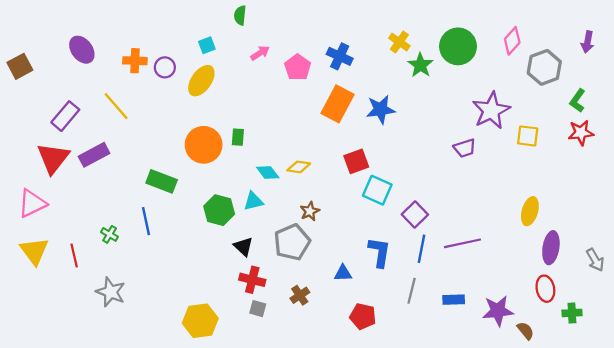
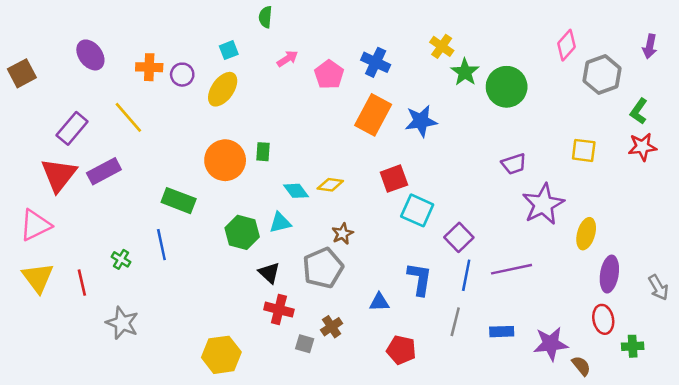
green circle: (458, 46) -> (507, 87), moved
purple star: (491, 111) -> (543, 204), moved
gray square: (258, 309) -> (305, 344), moved

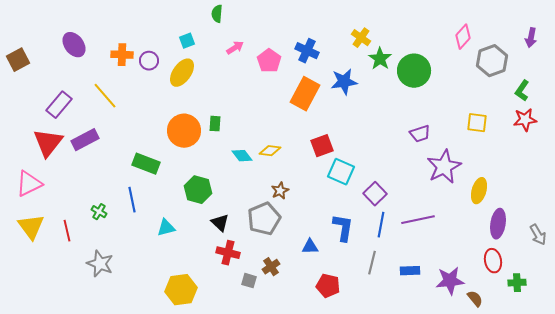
blue star: (421, 121) -> (344, 82), moved
cyan triangle: (280, 223) -> (166, 228), moved

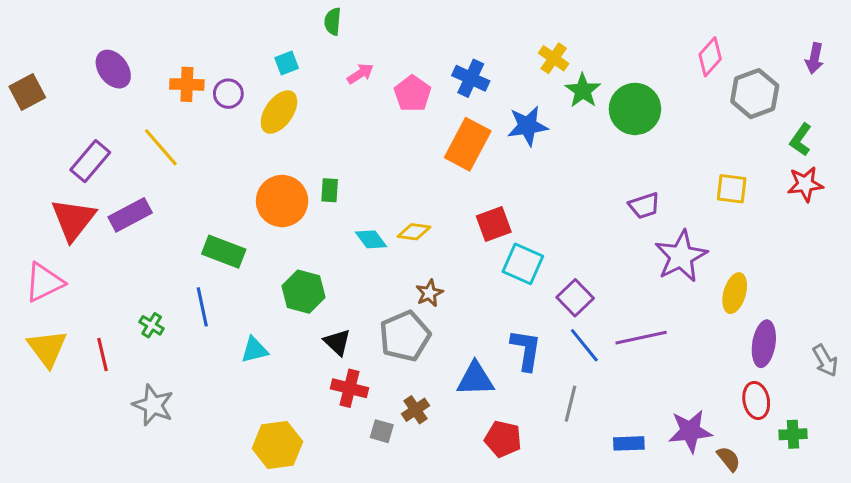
blue line: (381, 225) -> (584, 345), turned -50
blue triangle: (310, 247) -> (475, 379), size x1.5
blue rectangle: (410, 271) -> (629, 443), moved

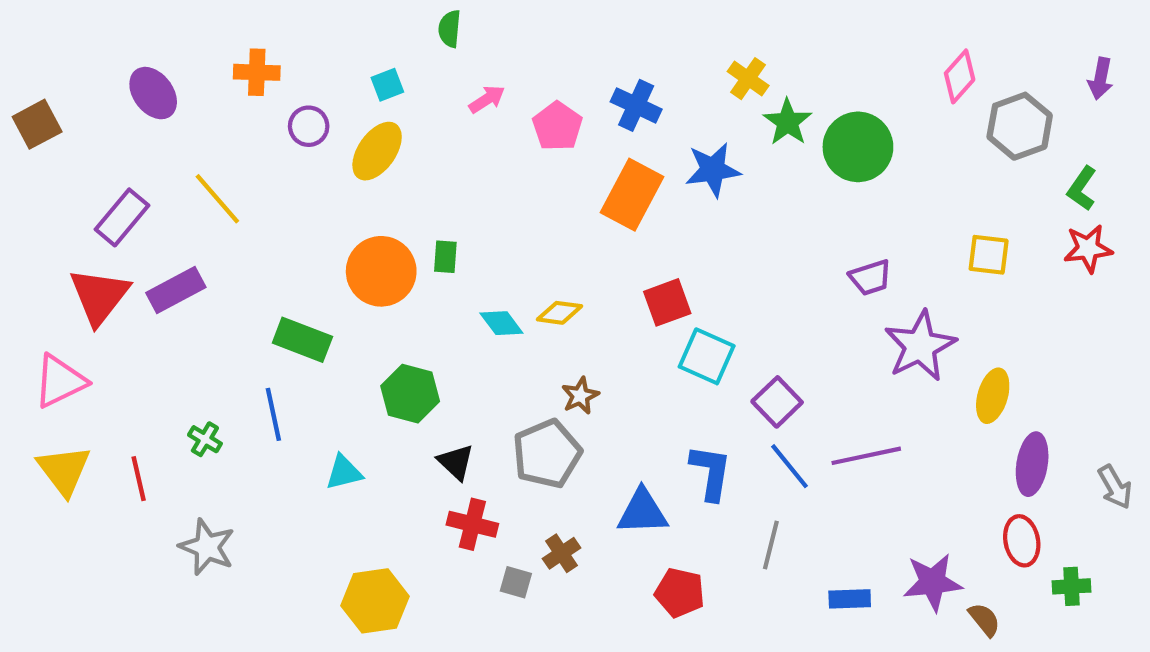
orange cross: (187, 84) -> (257, 72), moved

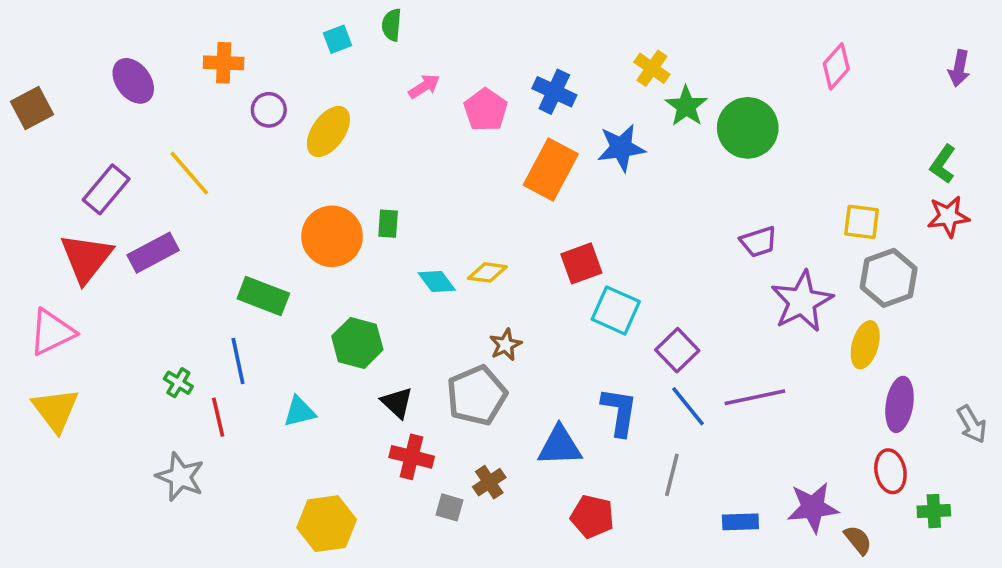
cyan square: (387, 85) -> (337, 39), moved
gray hexagon: (1020, 126) -> (889, 278), moved
red line: (139, 479) -> (218, 417), moved

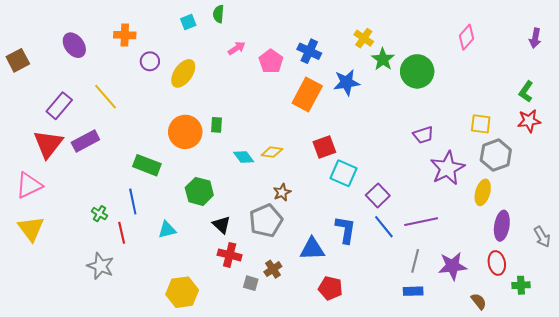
gray line: (672, 475) -> (415, 261), moved
purple star: (813, 507) -> (452, 266), moved

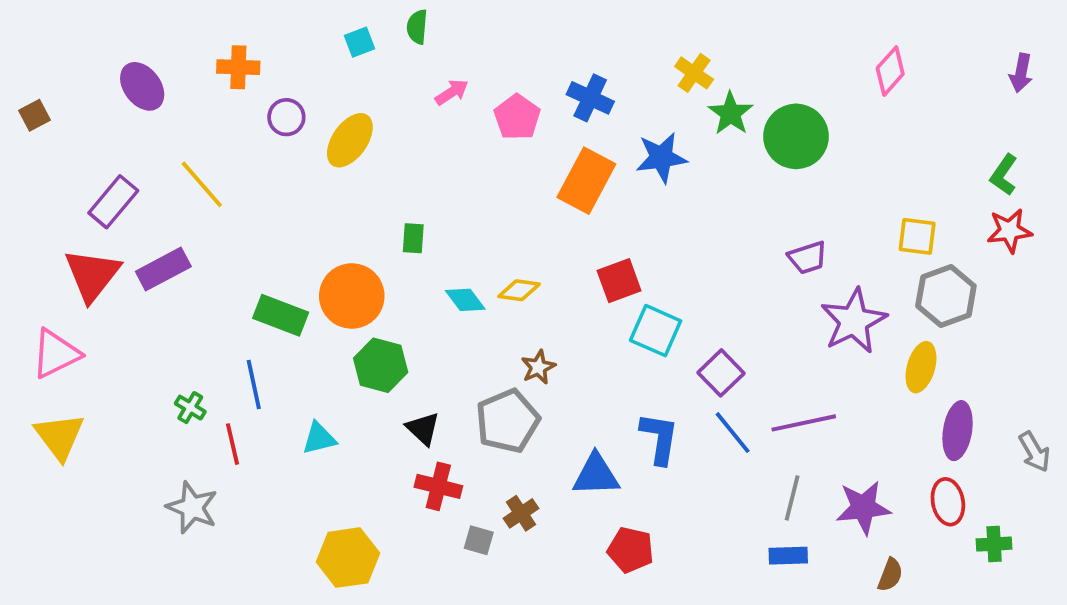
brown square: (18, 60) -> (34, 115), size x0.7
orange circle: (185, 132) -> (352, 296), moved
brown semicircle: (479, 301) -> (890, 575), moved, turned 60

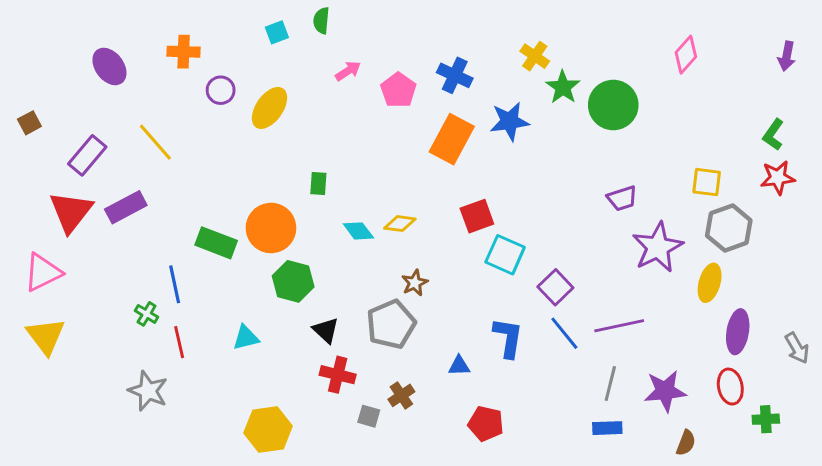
brown square: (34, 115) -> (29, 123), moved
blue line: (254, 384) -> (175, 284), moved
blue triangle: (596, 475) -> (459, 366), size x0.6

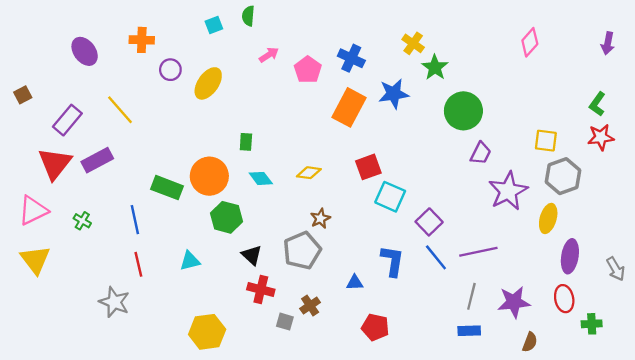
green circle: (613, 105) -> (463, 111), moved
purple trapezoid: (622, 198) -> (481, 153), turned -45
cyan diamond: (358, 231) -> (261, 178), moved
green cross: (147, 314) -> (82, 221), moved

